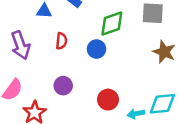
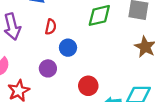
blue circle: (97, 49) -> (68, 48), moved

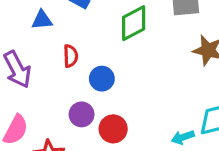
red circle: (88, 86) -> (113, 129), moved

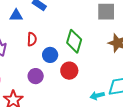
green diamond: (134, 23) -> (74, 41), moved, turned -50
red circle: (113, 129) -> (69, 71), moved

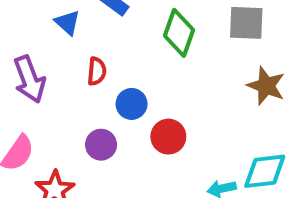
blue triangle: (16, 15) -> (67, 23), turned 40
green diamond: (74, 41) -> (179, 33), moved

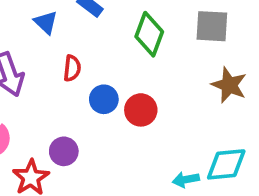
red circle: (168, 137) -> (141, 110), moved
purple circle: (101, 145) -> (64, 151), moved

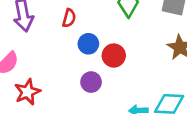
purple circle: (64, 151) -> (91, 82), moved

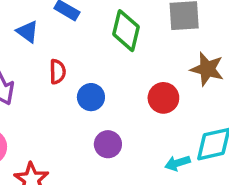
red circle: (114, 56) -> (163, 98), moved

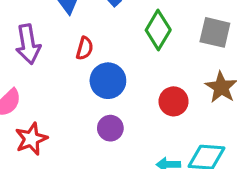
blue circle: (91, 97) -> (108, 81), size x1.4

